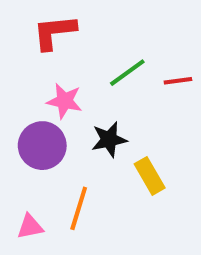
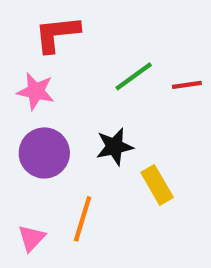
pink star: (64, 101) -> (36, 91), moved
pink triangle: (30, 227) -> (32, 238), turned -36

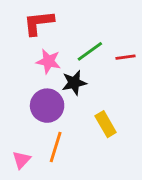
pink star: (36, 91) -> (49, 61), moved
black star: (115, 147) -> (74, 83), moved
purple circle: (44, 153) -> (47, 106), moved

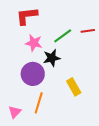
red line: (126, 57) -> (88, 31), moved

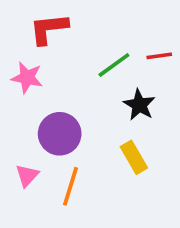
pink star: (34, 43) -> (27, 78), moved
black star: (52, 58) -> (139, 105), moved, turned -30
pink triangle: (15, 112) -> (27, 175), moved

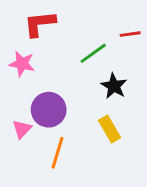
red line: (159, 56) -> (130, 34), moved
pink triangle: (27, 175) -> (22, 129), moved

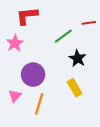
pink star: (22, 64) -> (15, 43), turned 30
pink triangle: (22, 129) -> (15, 96), moved

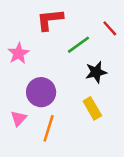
red L-shape: (27, 16) -> (50, 20), moved
red line: (89, 23) -> (110, 28), turned 56
black star: (78, 58) -> (96, 72), turned 30

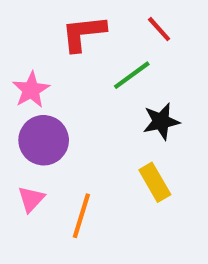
red line: (110, 28) -> (159, 29), moved
purple circle: (41, 92) -> (44, 140), moved

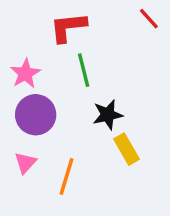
red line: (159, 29) -> (149, 19), moved
green line: (132, 75) -> (84, 70), moved, turned -68
black star: (161, 121) -> (108, 115), moved

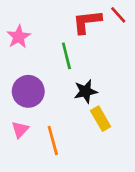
red L-shape: (68, 27) -> (87, 22), moved
pink star: (25, 74) -> (19, 37), moved
orange line: (67, 176) -> (53, 140), turned -32

